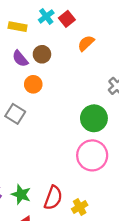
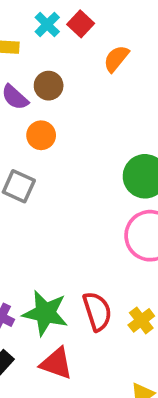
green star: (21, 194) -> (45, 313), size x1.4
red semicircle: (53, 198) -> (97, 311), turned -30

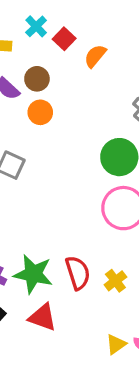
red square: (81, 24) -> (64, 39), moved
orange circle: (41, 135) -> (40, 112), moved

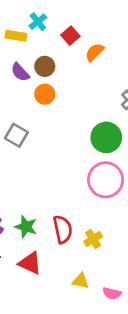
cyan cross: (36, 26) -> (38, 22), moved
green star: (33, 274) -> (26, 227), size x0.7
yellow triangle: (116, 344) -> (81, 281), moved, turned 42

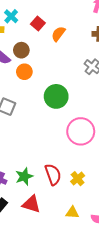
green circle: (106, 137) -> (56, 96), moved
green star: (26, 227) -> (24, 176), turned -30

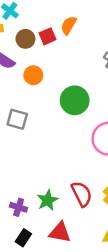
red square: (38, 24) -> (47, 36), moved, turned 32
brown circle: (21, 50) -> (25, 39), moved

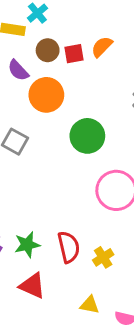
orange circle: (33, 75) -> (46, 95), size x1.5

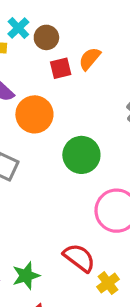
brown circle: (48, 50) -> (46, 37), moved
red semicircle: (69, 247) -> (79, 258), moved, turned -36

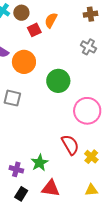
red semicircle: (79, 258) -> (70, 145), turned 35

